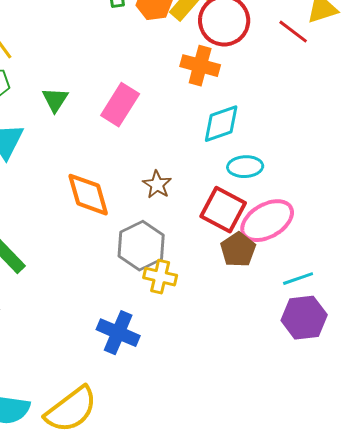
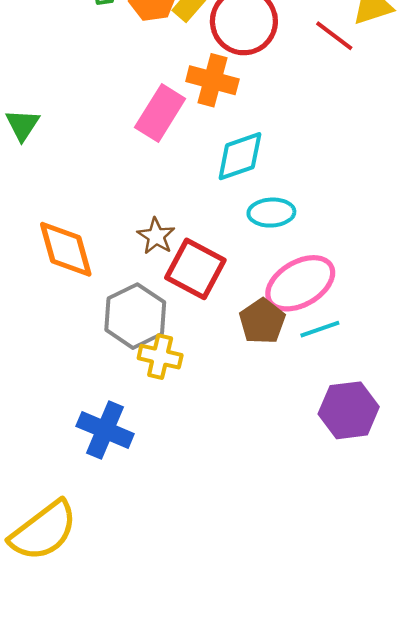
pink rectangle: (120, 105) -> (160, 113), moved
red square: (223, 210) -> (195, 269), moved
cyan line: (298, 279) -> (320, 329), moved

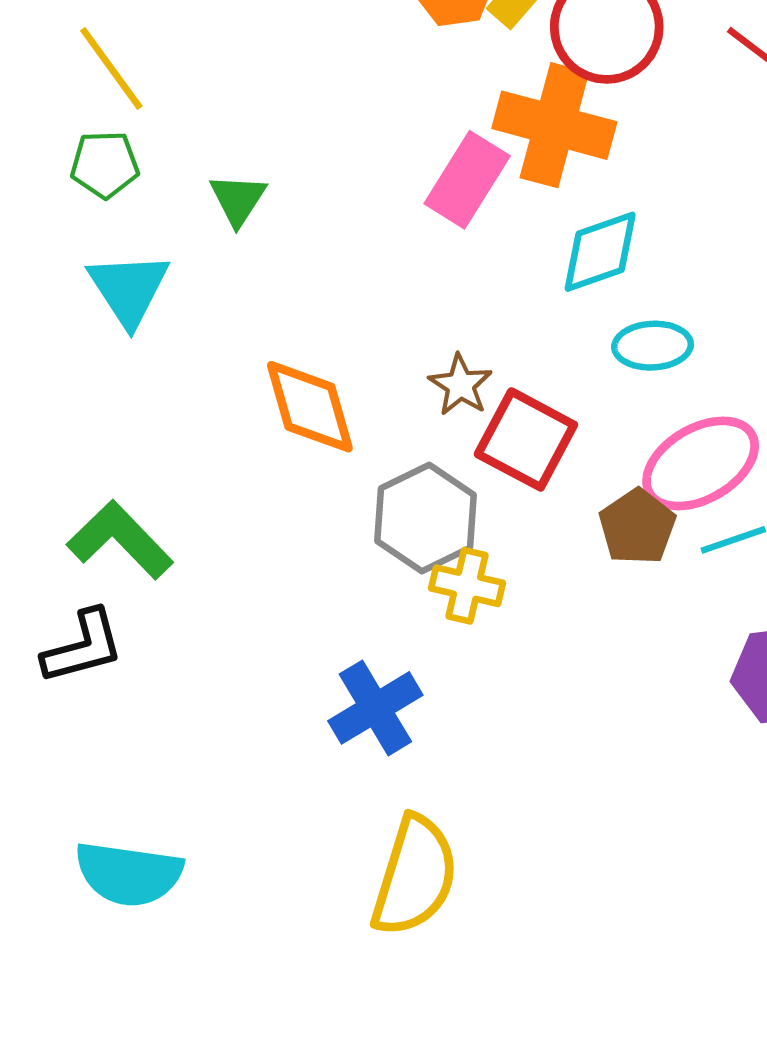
orange cross: (212, 80) -> (554, 125), size x1.4
blue cross: (105, 430) -> (375, 708), turned 36
yellow semicircle: (43, 531) -> (415, 876), moved, turned -36

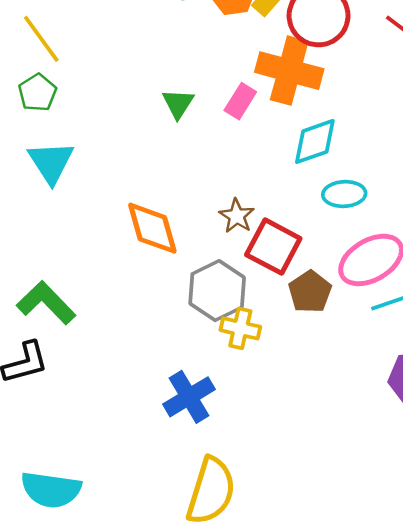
green pentagon: (105, 164) -> (38, 93), turned -30
pink rectangle: (467, 180) -> (240, 101), size x0.7
green triangle: (238, 199) -> (178, 104), moved
brown pentagon: (637, 527) -> (310, 292), moved

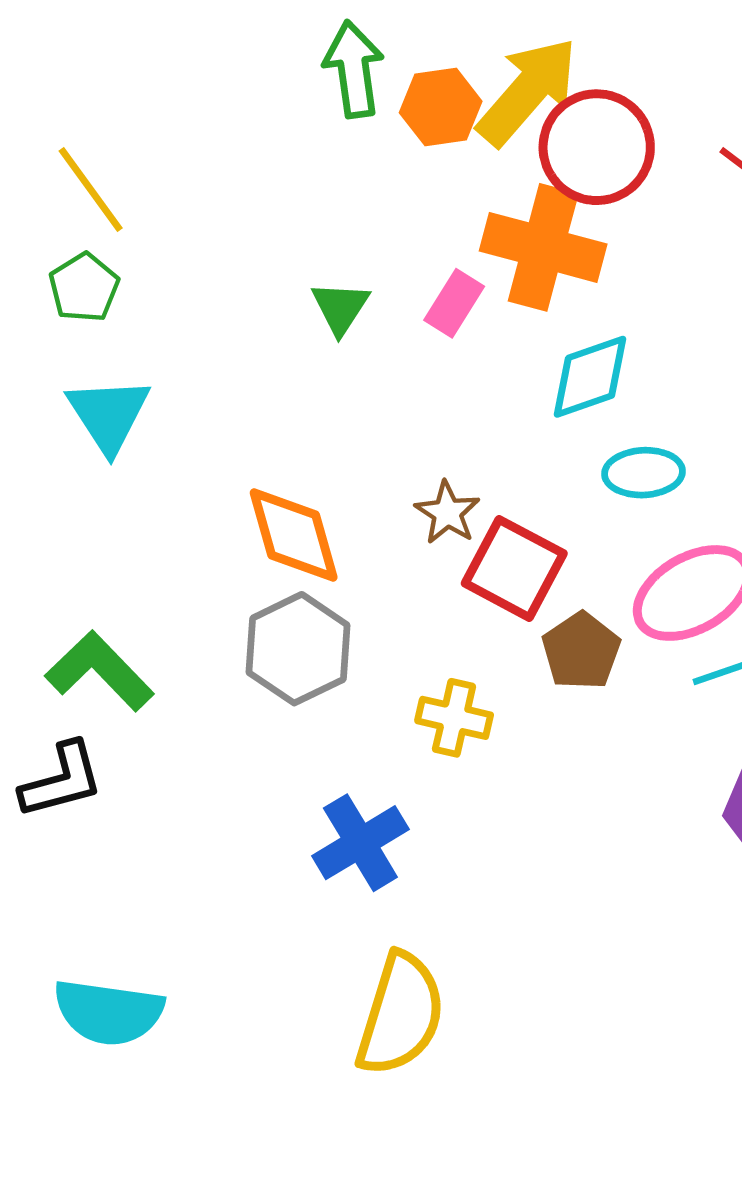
gray hexagon: (217, 291) -> (298, 649), moved

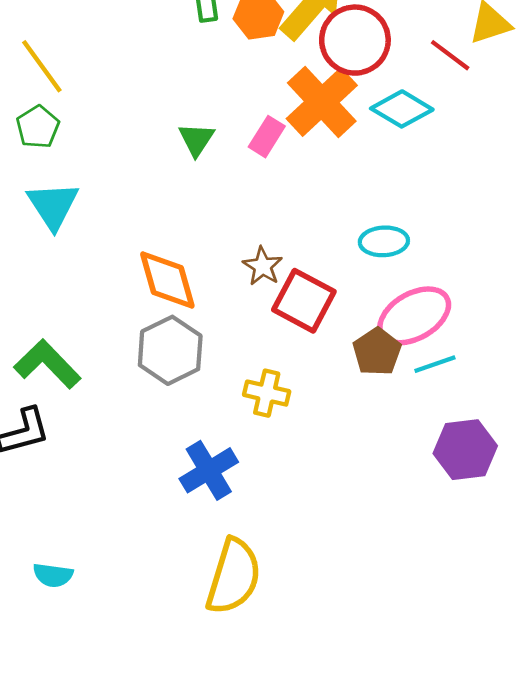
orange cross: (543, 247) -> (322, 102), turned 32
cyan diamond: (590, 377) -> (402, 109), moved, turned 50
brown pentagon: (581, 651) -> (377, 352), moved
cyan semicircle: (108, 1012) -> (53, 575), size x0.6

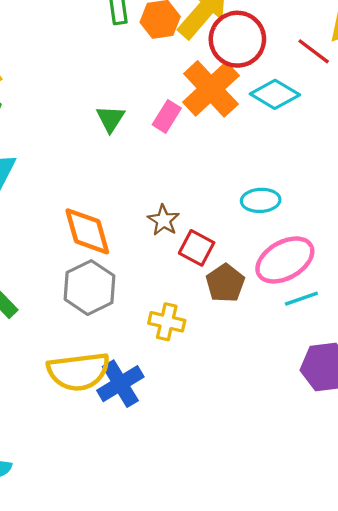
red square: (304, 301) -> (197, 248), size x0.7
brown pentagon: (377, 352) -> (225, 283), moved
yellow semicircle: (234, 577) -> (78, 371), moved, turned 66

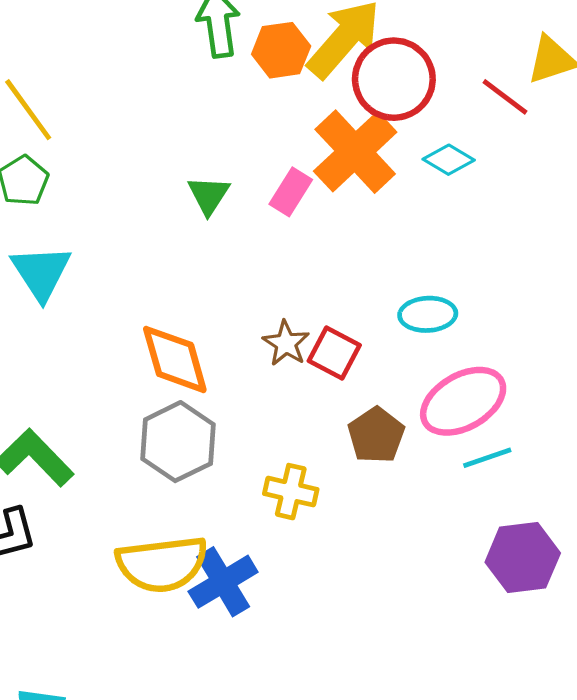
cyan diamond: (275, 94) -> (449, 160), size x0.7
red square: (197, 248) -> (334, 353), moved

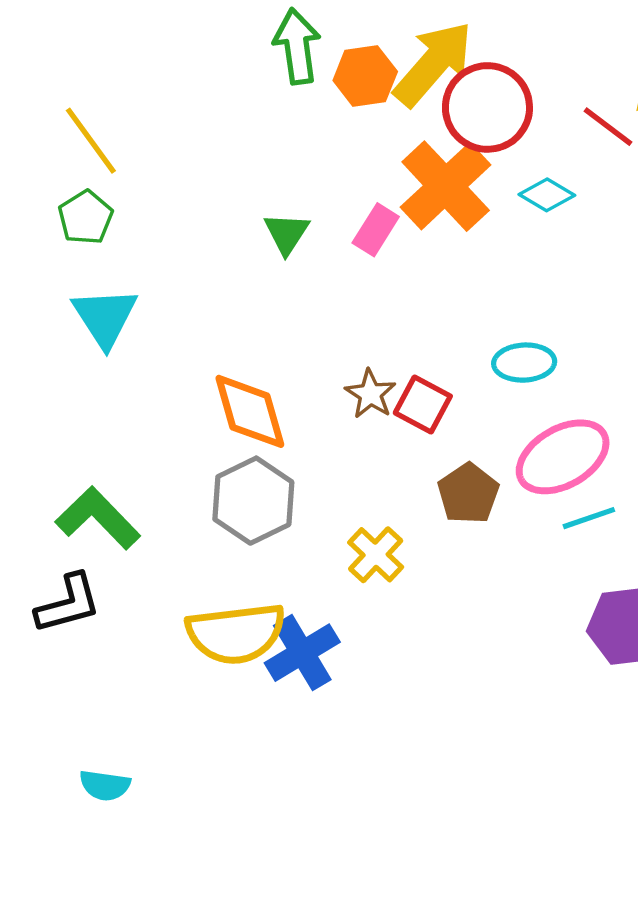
yellow cross: (291, 492) -> (376, 555), turned 30

